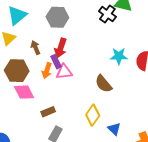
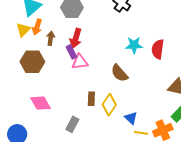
brown arrow: (35, 48) -> (51, 38), turned 32
orange arrow: (47, 71) -> (37, 27), moved
pink diamond: (24, 92) -> (41, 103), moved
brown rectangle: (48, 112) -> (91, 99), moved, turned -64

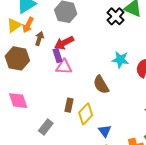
red arrow: (76, 38) -> (64, 43), turned 36

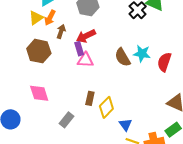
brown semicircle: (101, 85) -> (123, 57), moved

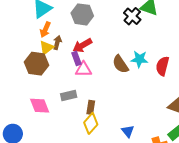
yellow triangle: (36, 18) -> (46, 48), moved
yellow diamond: (106, 107) -> (91, 123), moved
gray rectangle: (67, 120) -> (69, 95), moved, turned 42

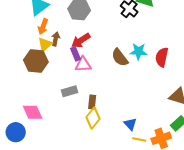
pink diamond: (40, 106) -> (33, 112), moved

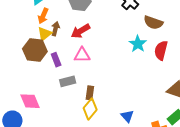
cyan star: (138, 51) -> (138, 44), turned 30
purple rectangle: (76, 54) -> (56, 60), moved
brown semicircle: (120, 57) -> (153, 23), moved, turned -36

